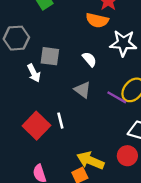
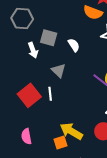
white semicircle: (89, 59) -> (74, 45), moved
gray triangle: (83, 90) -> (59, 71), moved

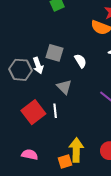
gray hexagon: (22, 19) -> (21, 70), moved
yellow arrow: (71, 131) -> (76, 150), turned 60
pink semicircle: (26, 136) -> (30, 155), turned 112

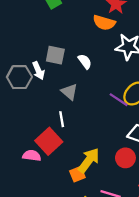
red square: (33, 112) -> (49, 141), moved
yellow arrow: (76, 150) -> (89, 160), turned 40
pink semicircle: (30, 155) -> (32, 156), moved

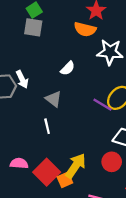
gray square: (55, 55) -> (33, 27), moved
white semicircle: (85, 61) -> (68, 68), turned 84
red square: (49, 141) -> (47, 172), moved

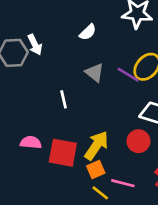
gray triangle: (54, 99) -> (95, 73), moved
red square: (47, 172) -> (63, 153), turned -35
orange square: (65, 180) -> (96, 170), moved

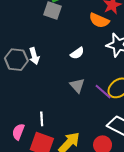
white line: (64, 99) -> (42, 119), moved
pink semicircle: (31, 142) -> (18, 132), turned -84

